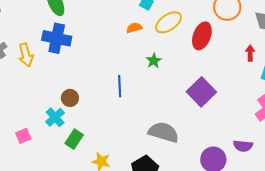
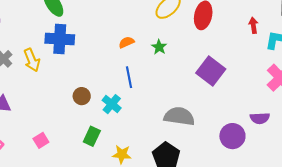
orange semicircle: (134, 28) -> (126, 42), moved
cyan cross: (55, 117) -> (112, 104), moved

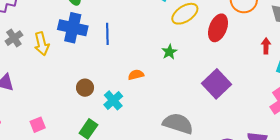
orange semicircle: (126, 42) -> (136, 75), moved
blue line: (129, 77) -> (107, 34), moved

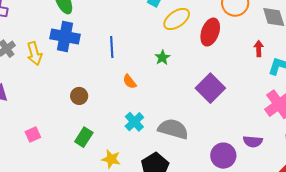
blue line: (107, 34) -> (112, 47), moved
orange semicircle: (136, 75) -> (130, 82), turned -112
cyan cross: (113, 100) -> (134, 122), moved

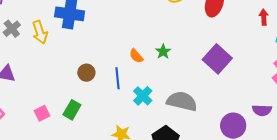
blue line: (112, 47) -> (117, 78), moved
green star: (162, 58) -> (163, 52), moved
green rectangle: (84, 137) -> (72, 110), moved

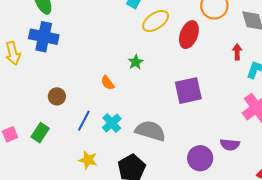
green star: (163, 52) -> (136, 62), moved
purple square: (217, 59) -> (188, 91), turned 32
blue line: (117, 78) -> (84, 121), moved, turned 30

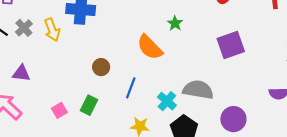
orange semicircle: (108, 83) -> (150, 47), size x1.8
cyan cross: (112, 123) -> (167, 101), moved
purple circle: (200, 158) -> (233, 119), moved

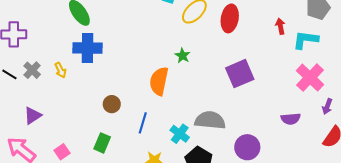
yellow arrow: (52, 30) -> (60, 70), size x0.7
orange semicircle: (150, 47) -> (159, 81), turned 60
purple triangle: (21, 73) -> (33, 116), turned -36
pink square: (59, 110) -> (62, 152), moved

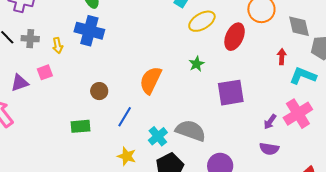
green star: (183, 56) -> (197, 64), moved
gray cross: (32, 70) -> (30, 39), turned 36
purple arrow: (327, 106) -> (270, 122), moved
green rectangle: (102, 143) -> (80, 126), turned 48
pink square: (62, 152) -> (45, 72), moved

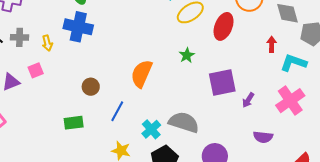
purple arrow: (270, 122) -> (248, 100), moved

